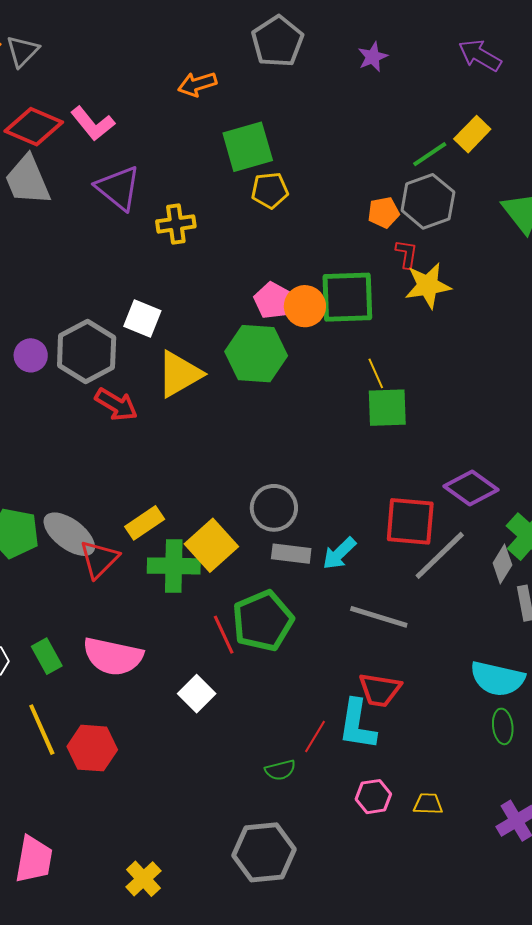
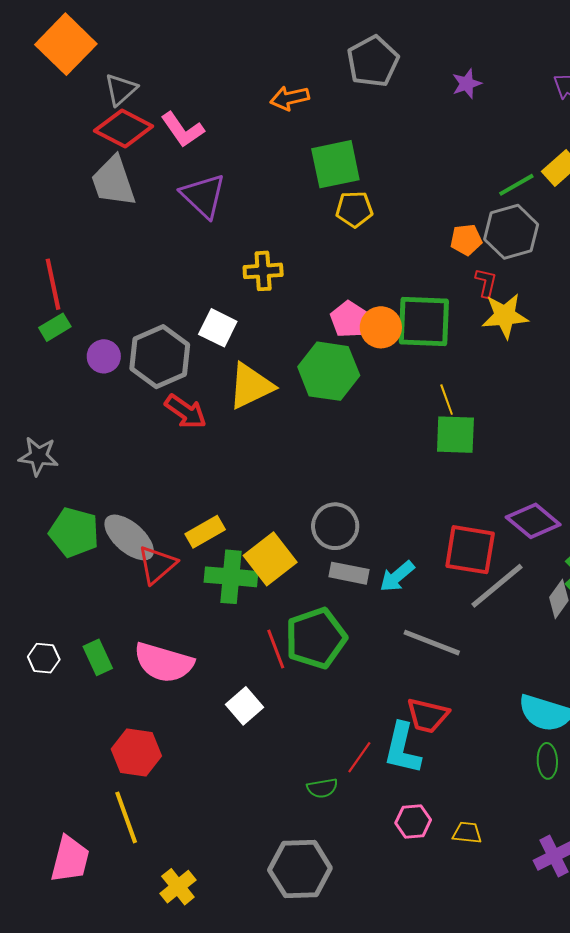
gray triangle: (22, 51) -> (121, 89), moved
yellow cross: (176, 224) -> (263, 271), moved
yellow line: (42, 730) -> (126, 817), moved

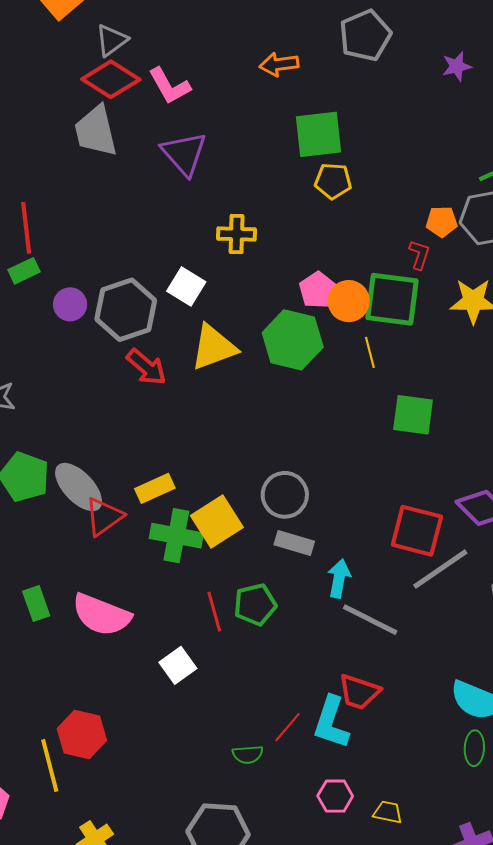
red L-shape: (486, 283) -> (419, 255), moved
yellow line: (447, 400) -> (370, 352), moved
cyan arrow: (397, 576) -> (339, 578), moved, turned 135
green pentagon: (316, 638) -> (255, 605), size x0.7
red hexagon: (136, 752) -> (82, 734), moved

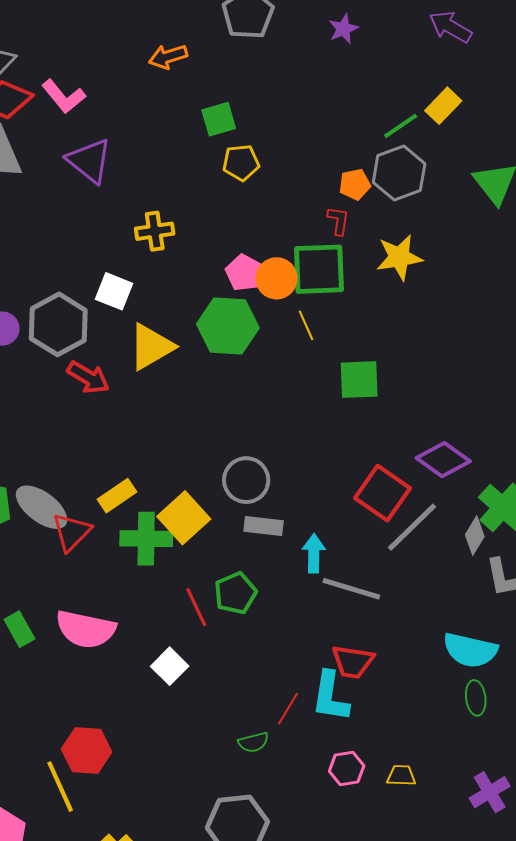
green square: (318, 134) -> (219, 119), size x0.7
red square: (417, 531) -> (382, 493), turned 30

